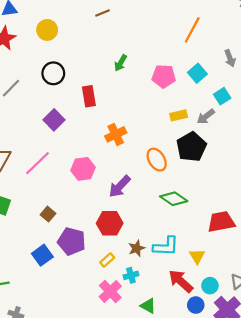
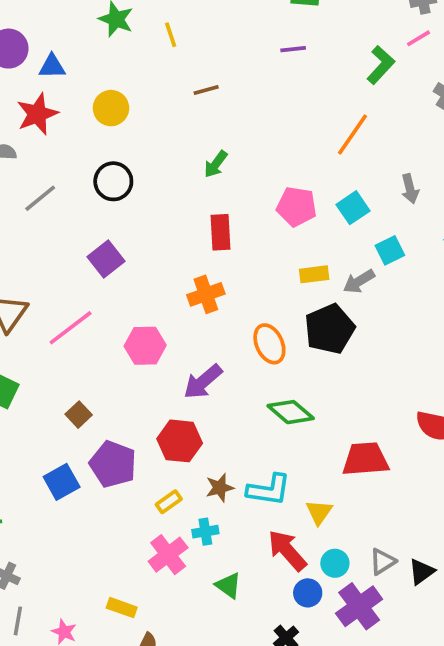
green arrow: (121, 63) -> (216, 164), moved
red rectangle: (89, 96) -> (221, 232), moved

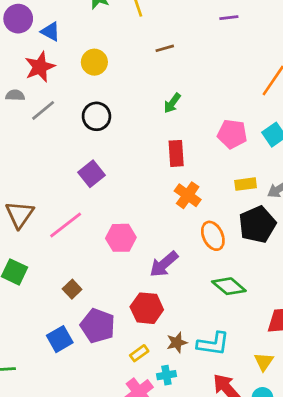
blue triangle: (52, 66) -> (50, 32), turned 30
gray line: (40, 198) -> (43, 110), moved
orange cross: (206, 294) -> (188, 195), moved, turned -35
yellow triangle: (319, 512) -> (264, 362), moved

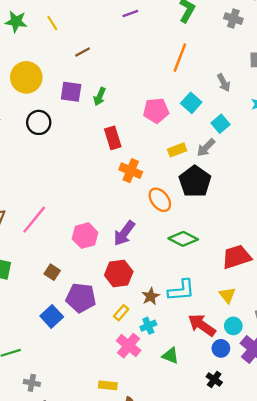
yellow circle: (94, 62) -> (26, 77), size x1.4
purple square: (91, 174) -> (71, 92), moved, turned -30
pink hexagon: (121, 238) -> (85, 236), moved

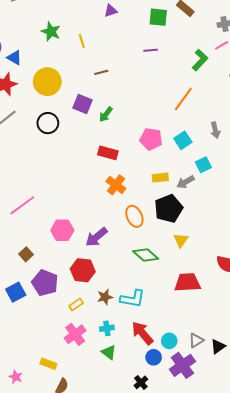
red rectangle: (113, 138) -> (108, 153), turned -72
yellow triangle: (227, 295) -> (181, 240), moved
cyan cross: (148, 326) -> (107, 328), moved

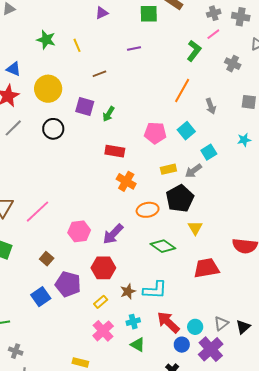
purple line: (151, 50) -> (134, 48), moved
gray arrow: (215, 130) -> (211, 106), moved
orange ellipse: (134, 216) -> (148, 210), turned -70

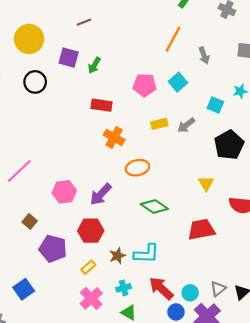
cyan square: (209, 152) -> (215, 105), moved, turned -35
black pentagon: (180, 198) -> (229, 145), moved
yellow triangle: (195, 228) -> (206, 183), moved
blue square: (41, 297) -> (24, 289), moved

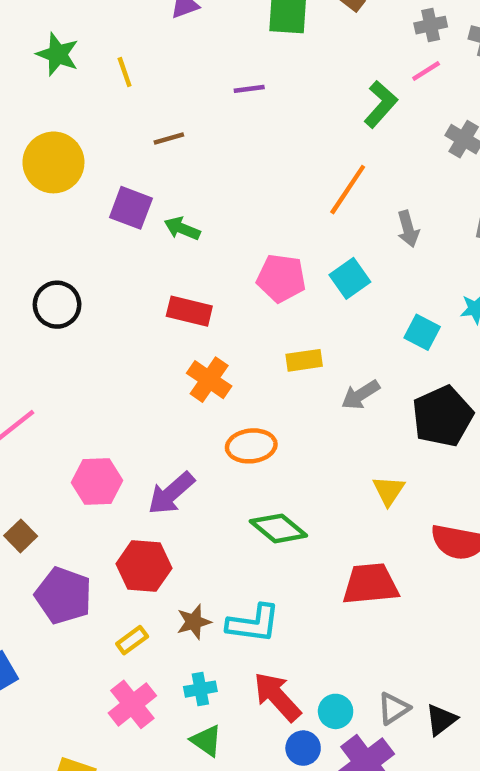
green arrow: (94, 65) -> (182, 228), turned 77
black circle: (35, 82) -> (57, 305), moved
gray arrow: (186, 125) -> (360, 395), moved

